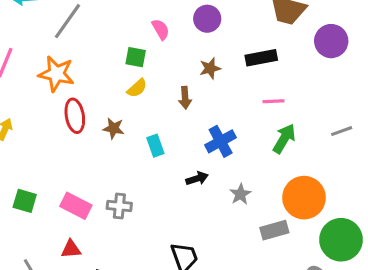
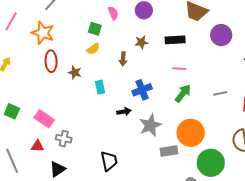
gray star: (240, 194) -> (150, 125), size x1.6
gray cross: (119, 206) -> (64, 139), moved

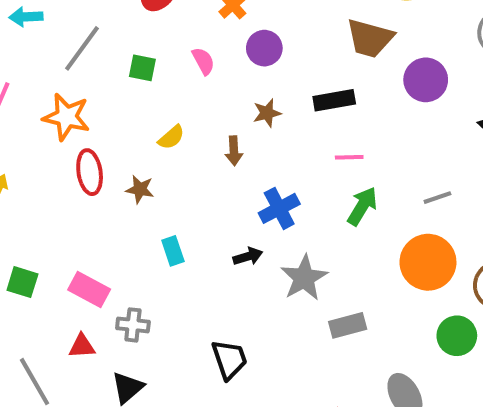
green square: (95, 29) -> (142, 68), moved
cyan rectangle: (100, 87) -> (173, 251), moved
orange circle: (191, 133) -> (428, 262), moved
green circle: (211, 163) -> (457, 336), moved, size x0.7

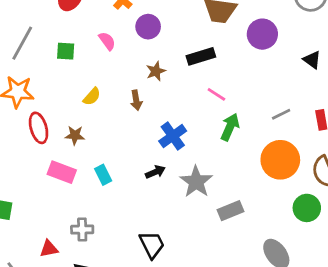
pink line: (349, 157) -> (216, 94), turned 42
pink rectangle: (89, 290) -> (62, 172), moved

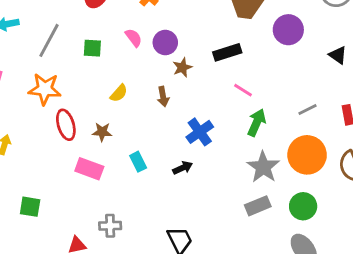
purple circle: (148, 27) -> (165, 43), moved
cyan rectangle: (103, 175) -> (138, 162), moved
gray star: (196, 182) -> (263, 167), moved
green circle: (307, 208) -> (303, 206), moved

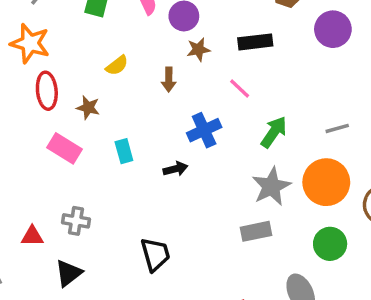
pink line: (243, 90) -> (240, 89), moved
green circle: (303, 206) -> (330, 244), moved

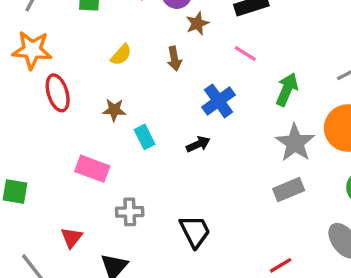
brown star: (88, 108) -> (114, 110), moved
pink rectangle: (65, 148) -> (92, 169), moved
gray cross: (76, 221) -> (130, 212), moved
red triangle: (32, 236) -> (71, 238), turned -40

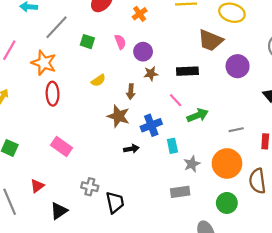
green arrow: (287, 89) -> (198, 115), moved, turned 30
brown star: (114, 110) -> (118, 116), moved, size x1.5
cyan rectangle: (145, 137) -> (172, 146), moved
gray star: (295, 143) -> (192, 164), size x0.7
gray cross: (130, 212) -> (90, 187), moved

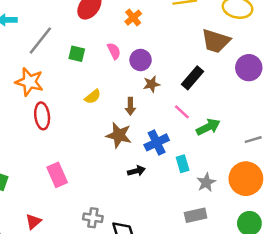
black rectangle: (187, 71) -> (193, 78), turned -42
pink rectangle: (61, 147) -> (57, 175), turned 36

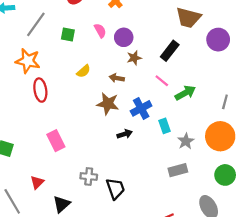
brown arrow: (130, 106) -> (117, 78), turned 104
gray line: (253, 140) -> (225, 102), turned -56

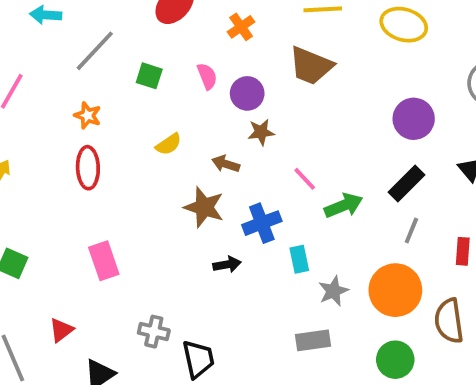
brown trapezoid: (188, 18) -> (311, 66), moved
black rectangle: (170, 51) -> (406, 183), moved
orange star: (28, 61) -> (88, 115), moved, size x0.6

